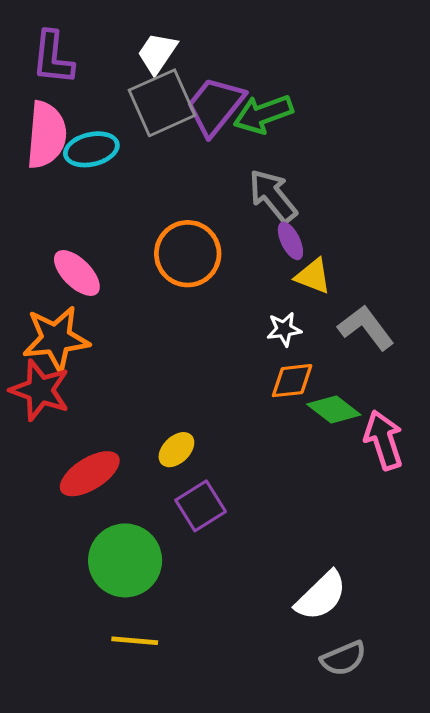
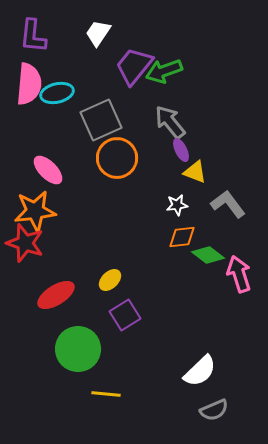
gray square: (162, 103) -> (101, 120), moved
yellow line: (135, 641) -> (106, 394), moved

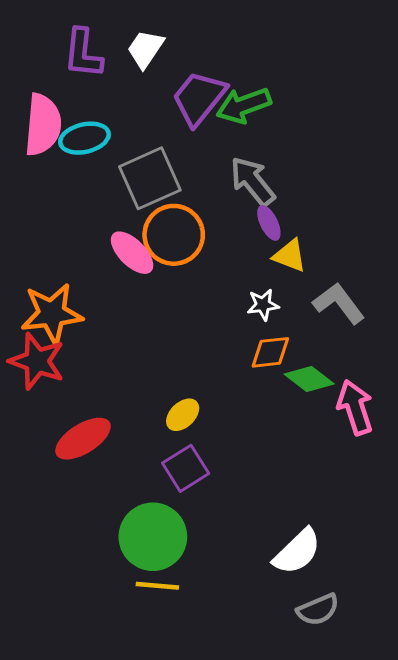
purple L-shape: (33, 36) -> (83, 53), moved
pink ellipse: (48, 170) -> (132, 253), moved
yellow ellipse: (110, 280) -> (183, 415), moved
green circle: (78, 349) -> (153, 537), moved

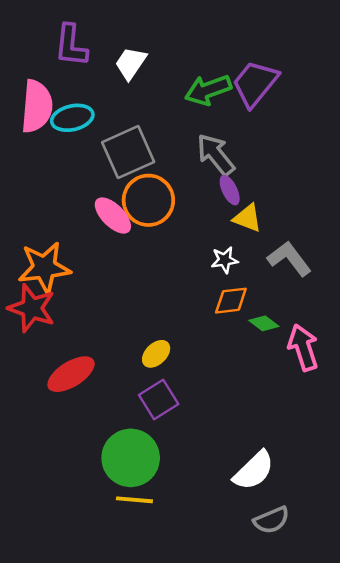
white trapezoid: (145, 49) -> (131, 63), moved
purple trapezoid: (199, 98) -> (255, 84), moved
green diamond: (309, 379) -> (264, 323), size x0.7

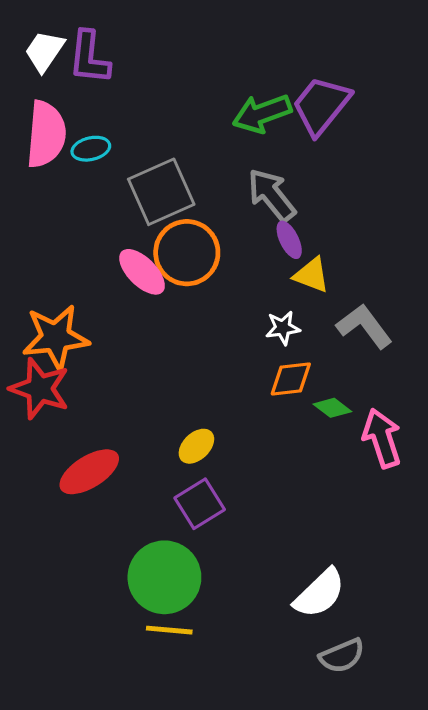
white trapezoid: (131, 63) -> (44, 51), moved
cyan ellipse: (72, 118) -> (91, 149), size x0.7

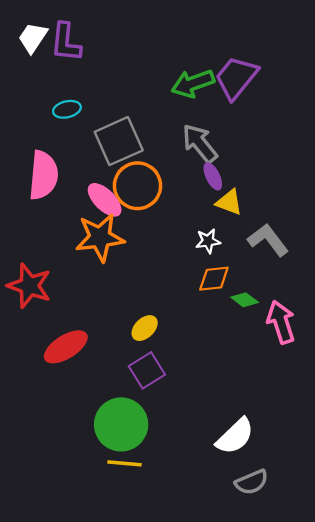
pink semicircle: (46, 134) -> (43, 175), moved
orange star: (56, 337) -> (100, 237), moved

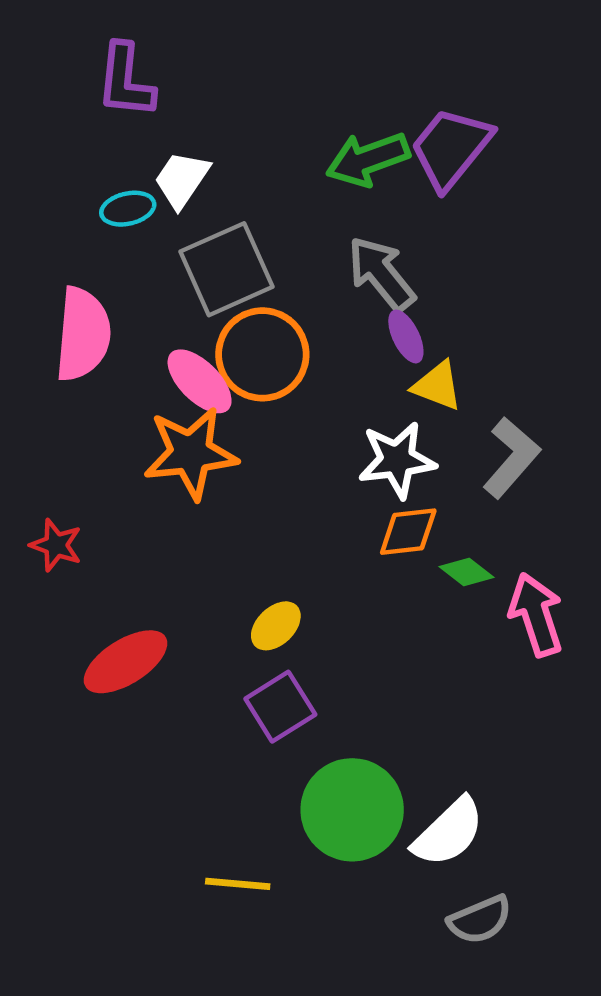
white trapezoid: (33, 38) -> (182, 179), moved
gray L-shape: (268, 240) -> (511, 458), turned 78
white star: (208, 241) -> (397, 460), size x1.6
red star: (29, 286) -> (56, 545), size x0.6
green circle: (121, 424) -> (352, 810), moved

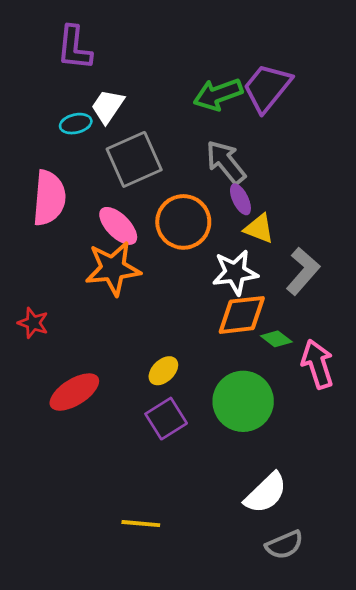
orange circle: (262, 354) -> (183, 222), moved
orange diamond: (408, 532) -> (242, 315), size x1.4
green circle: (352, 810) -> (243, 401), moved

